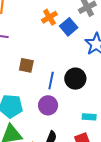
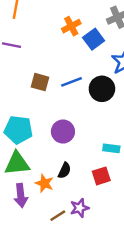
black circle: (75, 79) -> (102, 89), moved
blue line: (51, 81) -> (71, 82), moved, turned 54

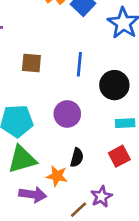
blue line: (71, 82) -> (79, 64), moved, turned -54
black circle: (102, 89) -> (114, 85), moved
purple arrow: (21, 196) -> (33, 195), turned -65

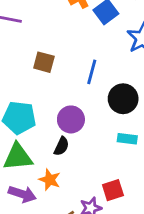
red square: (119, 156) -> (113, 190), moved
black semicircle: (77, 158) -> (61, 146), moved

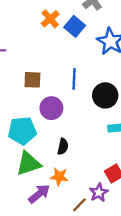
purple circle: (71, 119) -> (51, 108), moved
purple arrow: (22, 194) -> (39, 194), turned -45

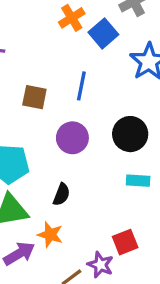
blue line: (74, 79) -> (81, 86), moved
purple circle: (51, 108) -> (72, 138), moved
purple star: (99, 193) -> (100, 265), turned -30

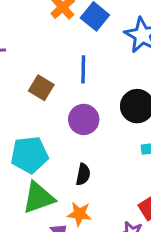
brown square: (34, 97) -> (41, 88), turned 30

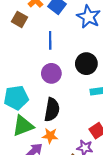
brown square: (41, 88) -> (19, 19), moved
black semicircle: (83, 174) -> (52, 110), size x1.6

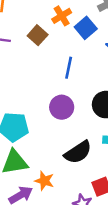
black semicircle: (52, 110) -> (78, 152), moved, turned 35

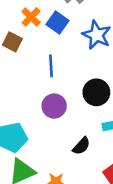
black semicircle: (78, 152) -> (81, 146), size x0.7

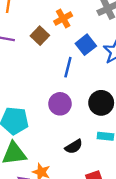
blue square: (58, 23) -> (86, 45), moved

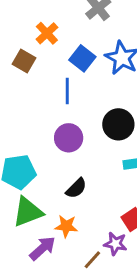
black semicircle: (74, 147) -> (76, 188), moved

